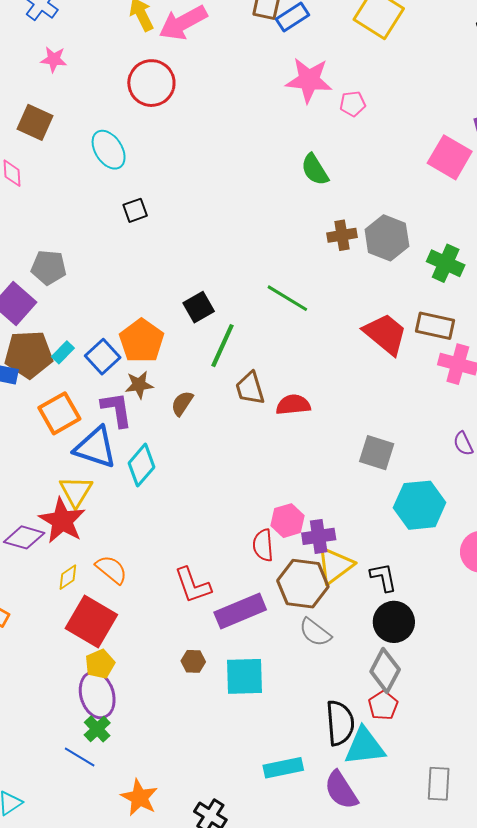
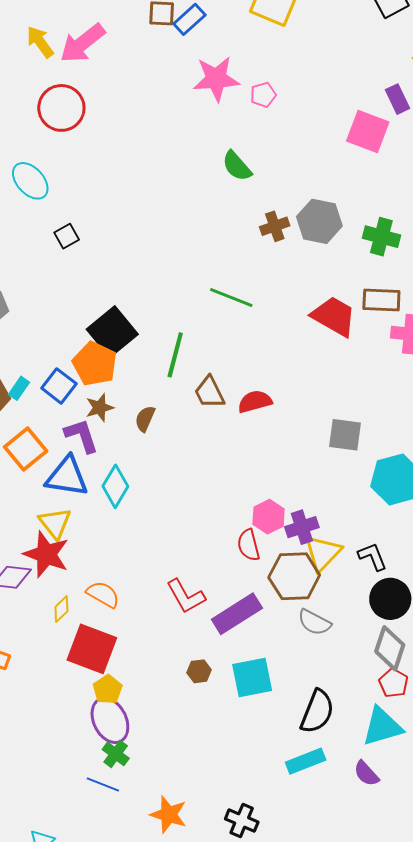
black square: (199, 307) -> (112, 332), moved, size x1.6
black semicircle: (340, 723) -> (317, 712), moved, turned 36
purple semicircle: (341, 790) -> (366, 774), size x0.7

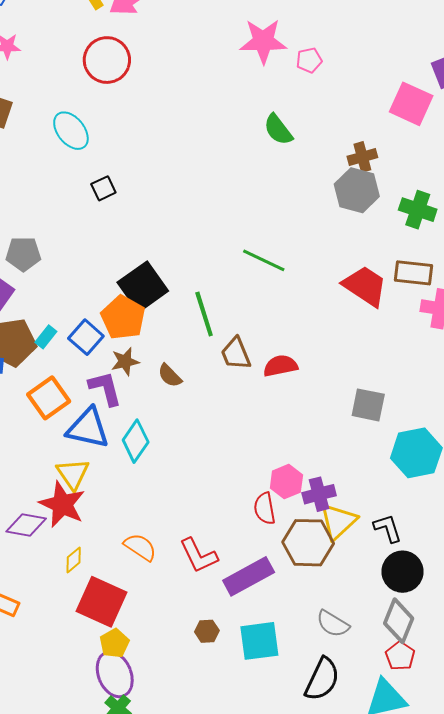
brown cross: (275, 226) -> (362, 157), moved
green line: (175, 355) -> (204, 314), turned -36
brown semicircle: (145, 419) -> (170, 376), turned -72
orange semicircle: (103, 594) -> (140, 547), moved
gray semicircle: (314, 622) -> (333, 624), moved

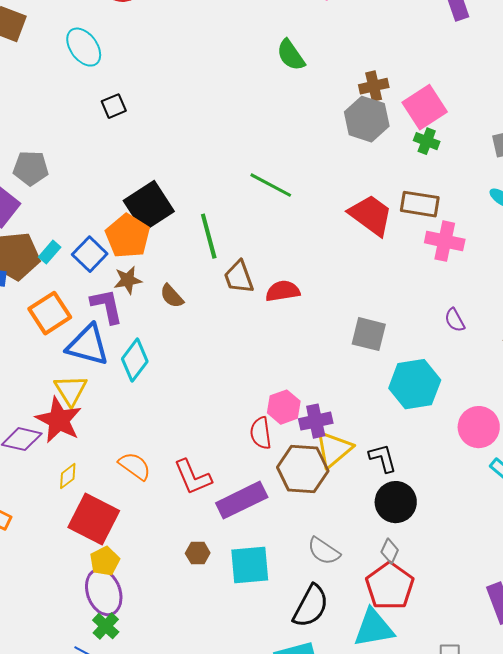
pink square: (411, 104) -> (425, 107), moved, turned 30
green cross: (418, 210) -> (427, 141), size x0.7
gray diamond: (399, 621) -> (390, 551), size x0.6
red pentagon: (400, 656) -> (390, 586), size x1.6

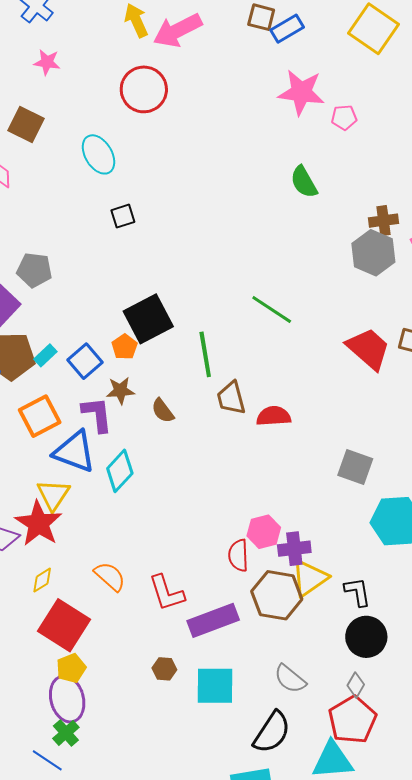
orange pentagon: (128, 236) -> (125, 347), size x0.6

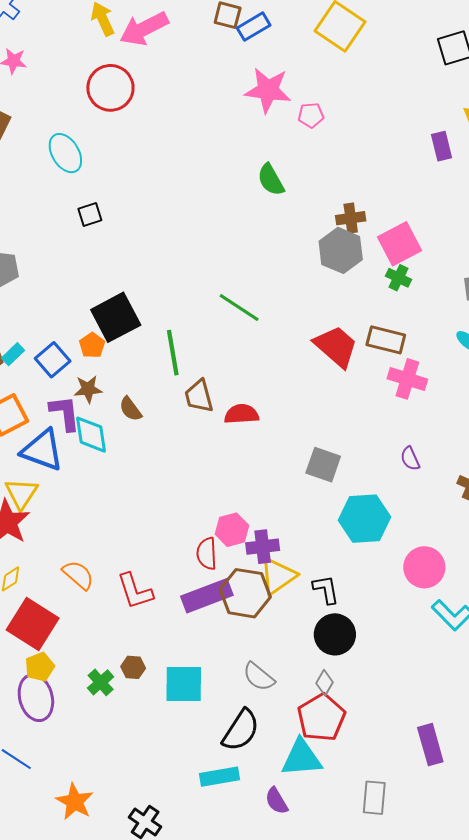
cyan diamond: (120, 471) -> (91, 435), moved, turned -51
purple rectangle: (213, 620) -> (207, 596), moved
green cross: (66, 733) -> (101, 682), moved

